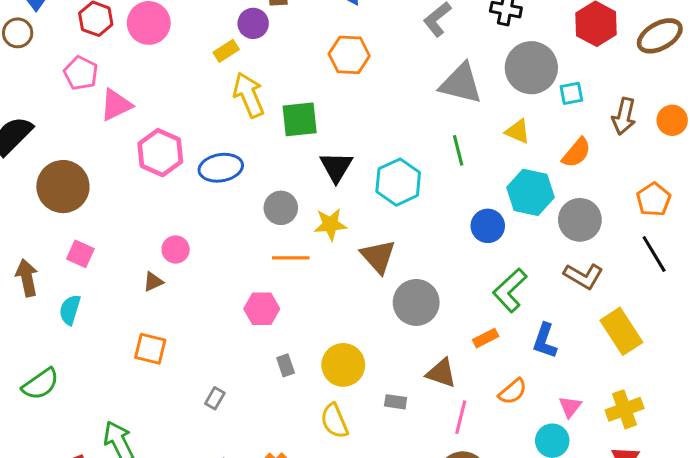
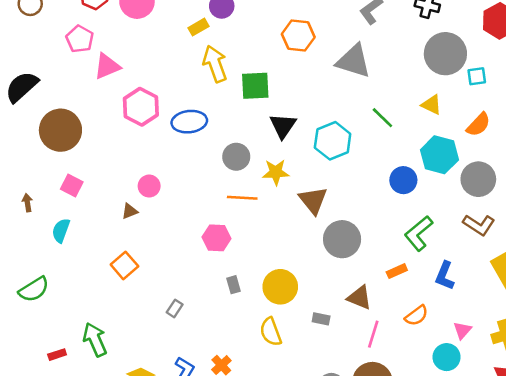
gray triangle: (461, 83) -> (354, 61), moved
green line: (458, 150) -> (382, 118), turned -35
brown arrow: (27, 278) -> (27, 203), size x0.6
orange square: (150, 349) -> (124, 265), turned 32

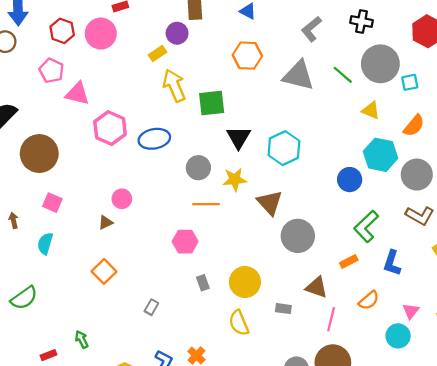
pink triangle: (107, 66) -> (77, 94), turned 40
green line: (382, 118) -> (343, 75), moved
green arrow: (95, 340) -> (82, 339), size x0.6

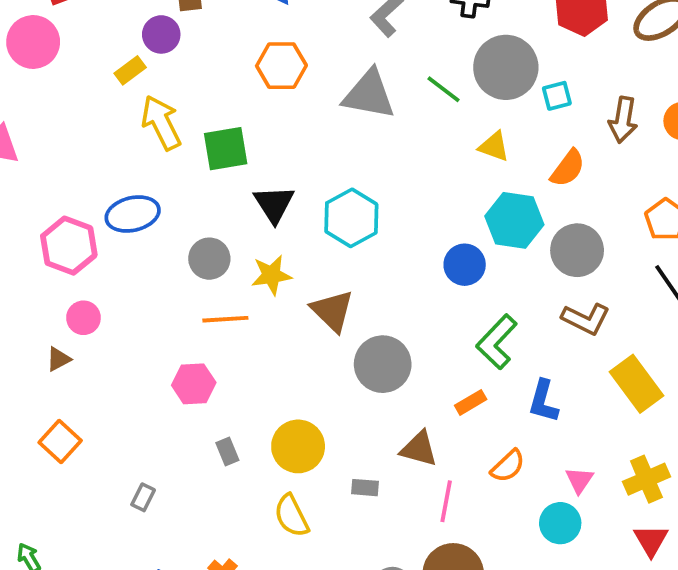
pink hexagon: (110, 128) -> (69, 246), moved

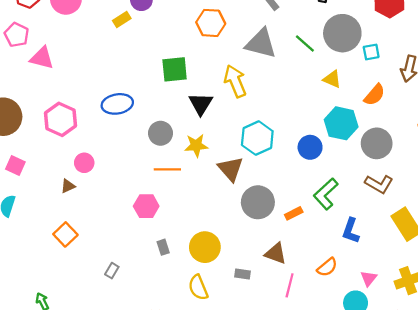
yellow arrow: (161, 123) -> (235, 81), moved
cyan hexagon: (351, 218) -> (257, 138), moved
pink hexagon: (69, 246) -> (61, 119), moved
orange rectangle: (471, 402) -> (294, 213), moved

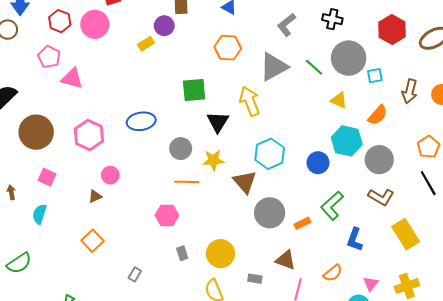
gray triangle: (261, 43) -> (274, 67), turned -44

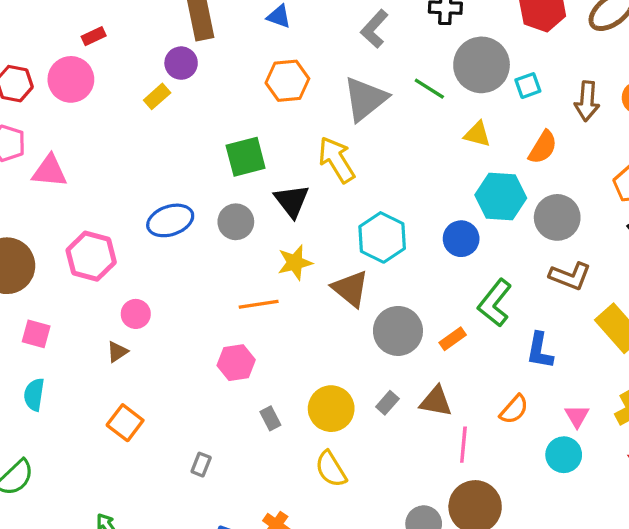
gray circle: (181, 149) -> (236, 222), moved
gray rectangle: (255, 279) -> (387, 403), moved, turned -48

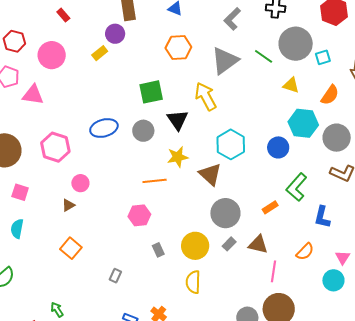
red rectangle: (94, 36) -> (63, 15), turned 72
pink circle: (71, 79) -> (52, 55), moved
gray circle: (398, 331) -> (225, 213), moved
yellow semicircle: (331, 469) -> (193, 282), turned 30

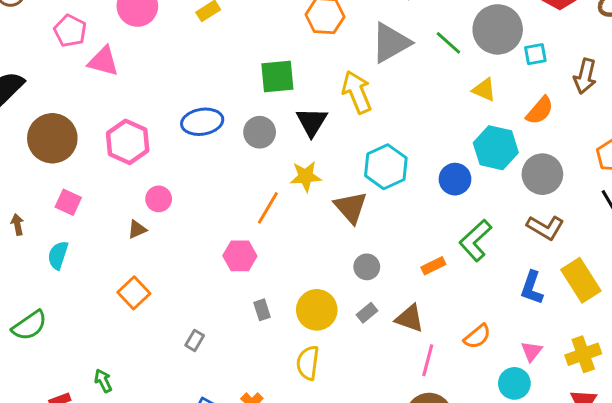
orange line: (155, 181) -> (268, 208), turned -60
gray circle: (225, 213) -> (367, 267), size x0.6
blue L-shape: (322, 217) -> (532, 288), moved

